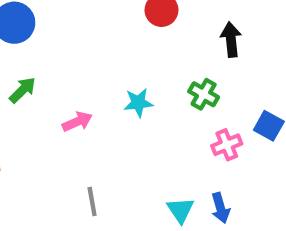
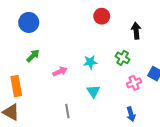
cyan triangle: (180, 210) -> (93, 91), moved

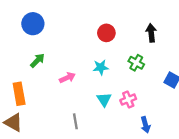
red circle: (102, 16) -> (106, 33), moved
pink cross: (134, 83) -> (128, 100), moved

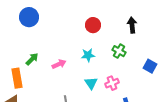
green arrow: (37, 60) -> (32, 59), moved

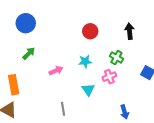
green arrow: (32, 59) -> (29, 53), moved
pink cross: (112, 83) -> (109, 77), moved

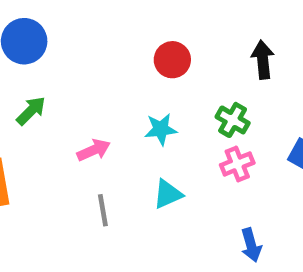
pink cross: (109, 77) -> (237, 164), moved
cyan triangle: (88, 90) -> (168, 194), turned 40
gray line: (63, 109) -> (103, 210), moved

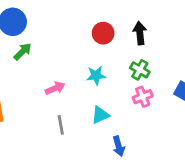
black arrow: (263, 60) -> (140, 33), moved
green arrow: (31, 111) -> (23, 51), moved
blue arrow: (251, 245) -> (119, 146), moved

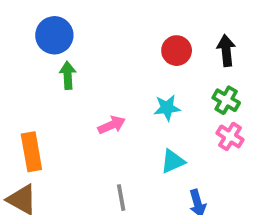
green arrow: (23, 51) -> (68, 75), turned -48
pink cross: (143, 97) -> (230, 136), turned -36
gray line: (61, 125) -> (121, 198), moved

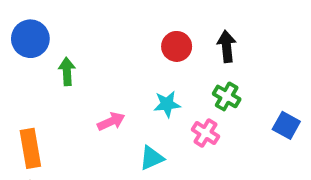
blue circle: (54, 35) -> (30, 39), moved
pink cross: (230, 136) -> (205, 133), moved
cyan triangle: (173, 161) -> (152, 158), moved

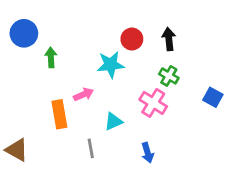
cyan star: (167, 104) -> (111, 65), moved, size x1.4
pink cross: (205, 133) -> (153, 103), size x1.4
orange rectangle: (30, 148) -> (59, 114), moved

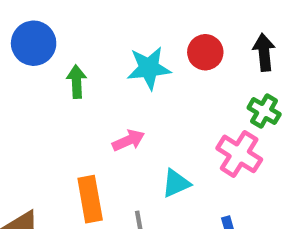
cyan star: (111, 65) -> (149, 68), moved
orange rectangle: (59, 114) -> (90, 199), moved

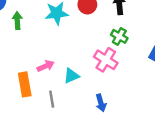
pink arrow: (128, 140) -> (46, 66), moved

